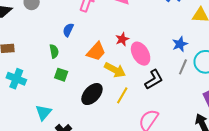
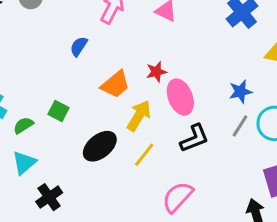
green semicircle: (54, 51) -> (23, 125), moved, turned -120
yellow arrow: (115, 70) -> (139, 116), turned -95

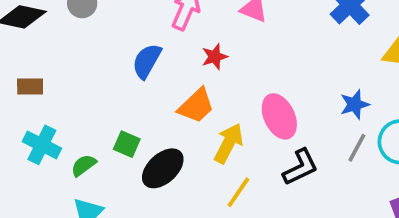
blue semicircle: (79, 46) -> (147, 61), size x1.4
red star: (156, 72) -> (215, 57), moved
black ellipse: (100, 146) -> (163, 168), moved

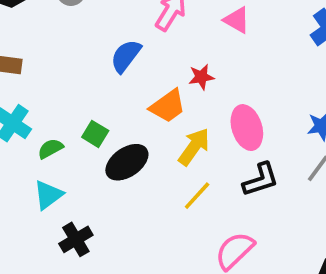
red star: (215, 57) -> (201, 77), moved

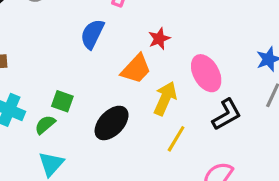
green square: (95, 134) -> (62, 101), moved

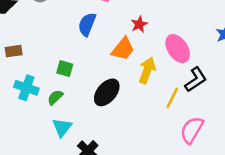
green square: (62, 101) -> (65, 69), moved
yellow line: (176, 139) -> (172, 98), moved

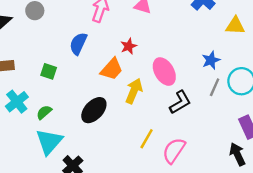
green square: (65, 69) -> (49, 71), moved
cyan cross: (26, 88) -> (17, 102), turned 30
yellow line: (172, 98) -> (147, 139), moved
cyan triangle: (62, 127) -> (49, 142), size x1.4

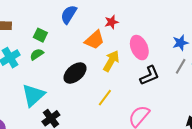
green semicircle: (44, 112) -> (37, 54), moved
yellow line: (147, 139) -> (105, 98), moved

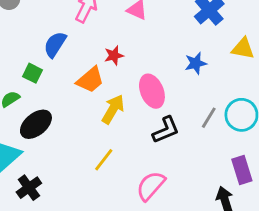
green square: (40, 35) -> (33, 73), moved
blue star: (180, 43) -> (196, 63), moved
black ellipse: (75, 73) -> (36, 124), moved

